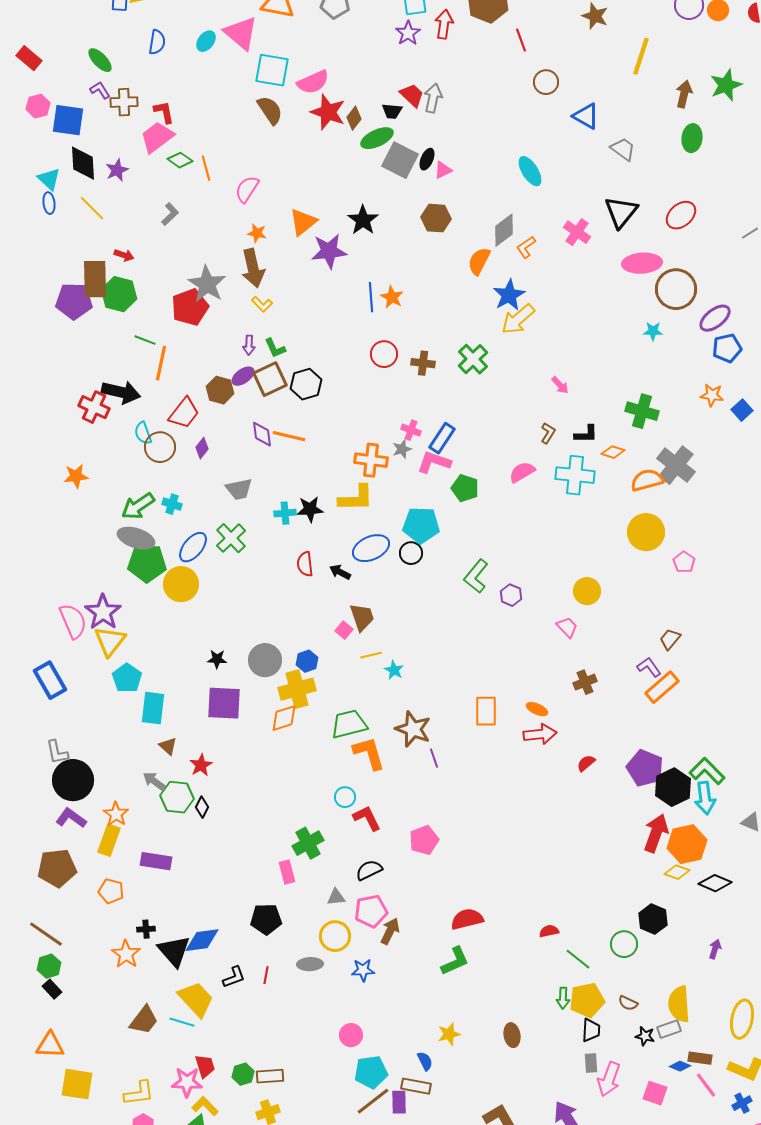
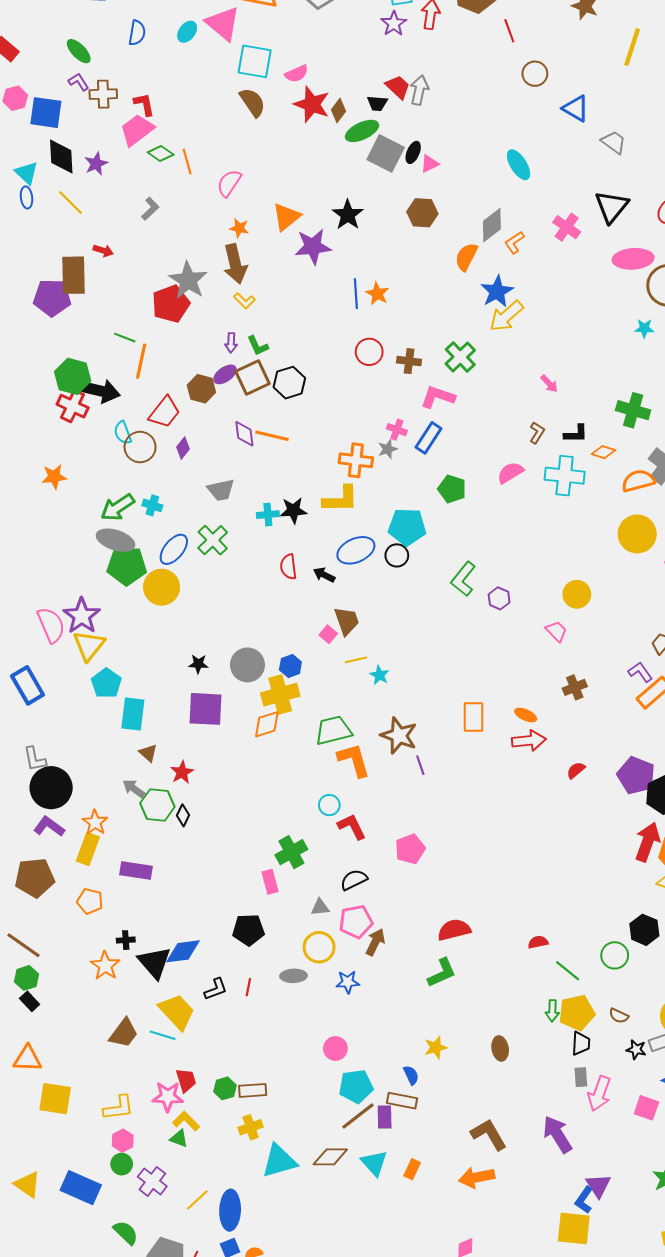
pink semicircle: (313, 82) -> (297, 74), size x0.7
green hexagon: (119, 294) -> (73, 376), moved
pink L-shape: (434, 462) -> (438, 397), moved

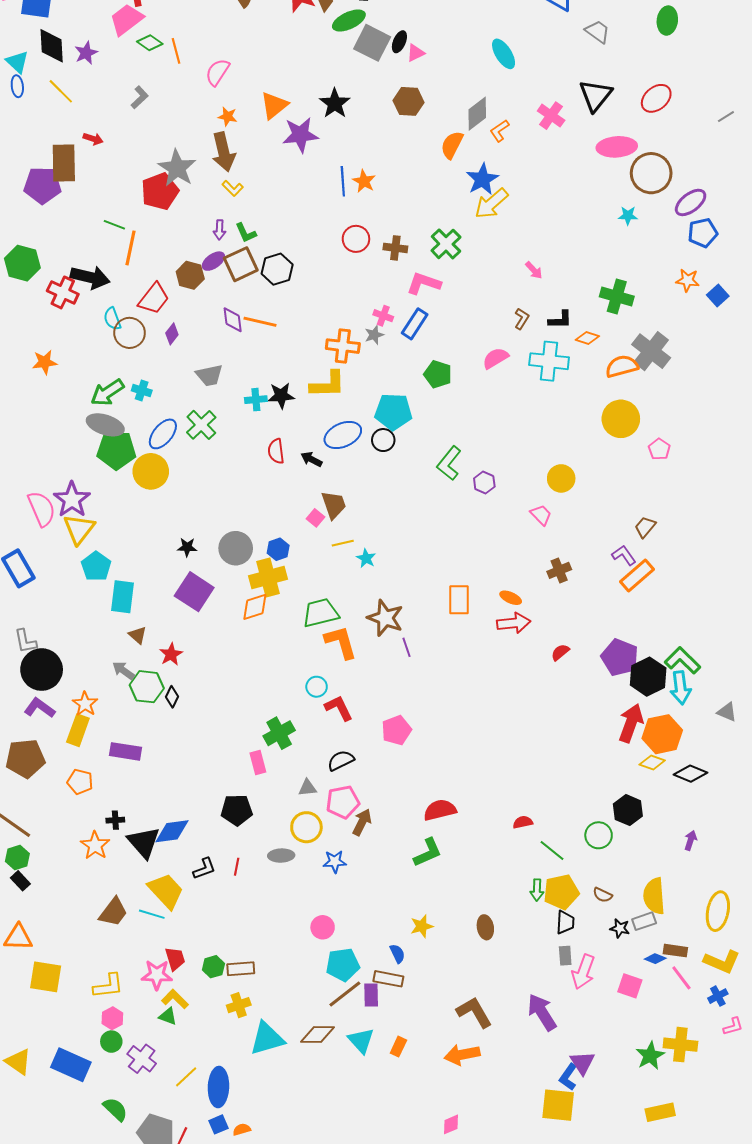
green hexagon: (73, 376) -> (22, 263), moved
purple square: (206, 709) -> (194, 592), turned 30

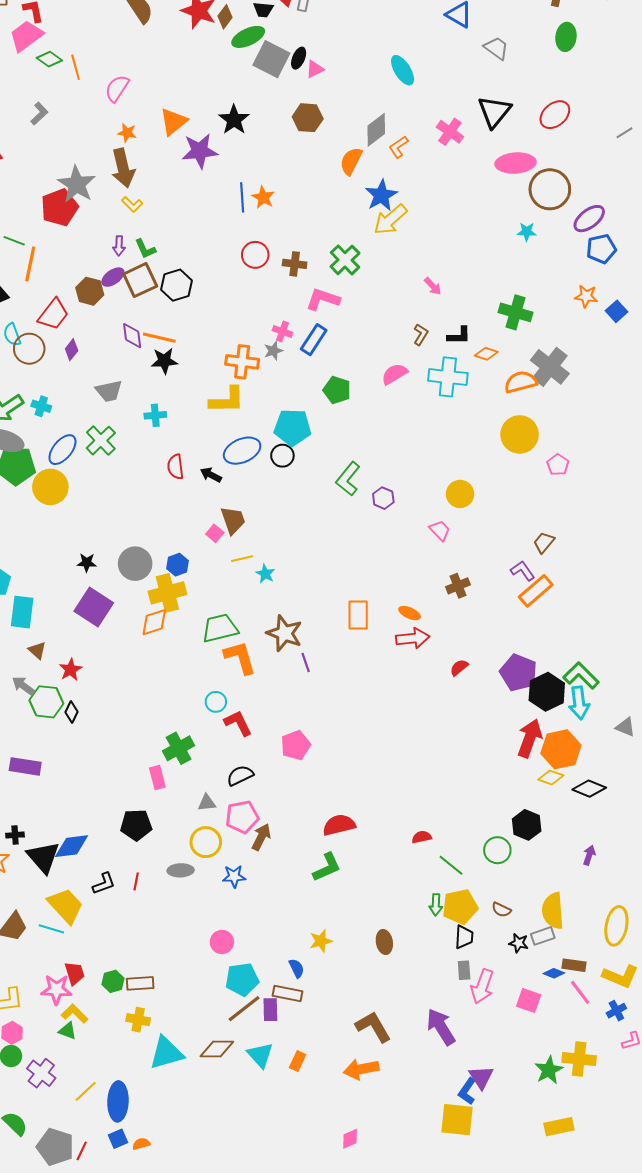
black star: (281, 396) -> (164, 361), moved
yellow cross: (239, 1005) -> (138, 1020), turned 30

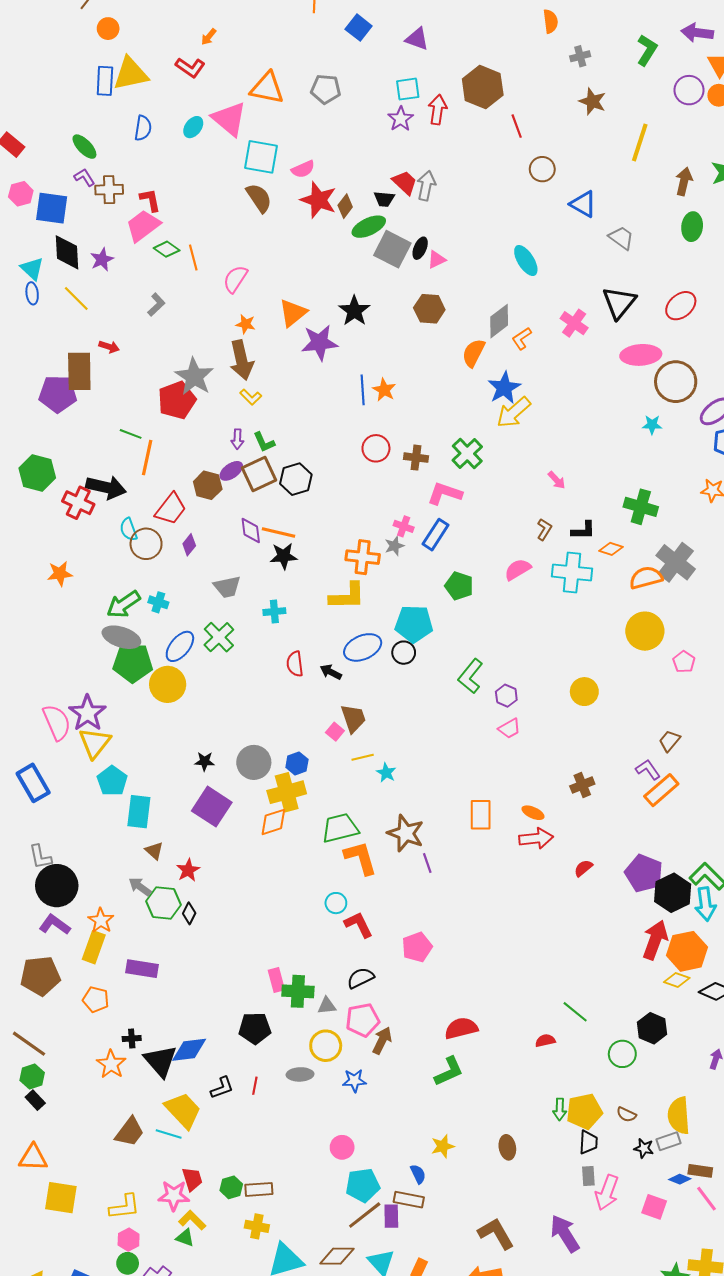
pink trapezoid: (440, 530) -> (509, 729), moved, turned 105
green cross: (179, 748) -> (298, 991), moved, turned 32
green line: (451, 865) -> (575, 1012), moved

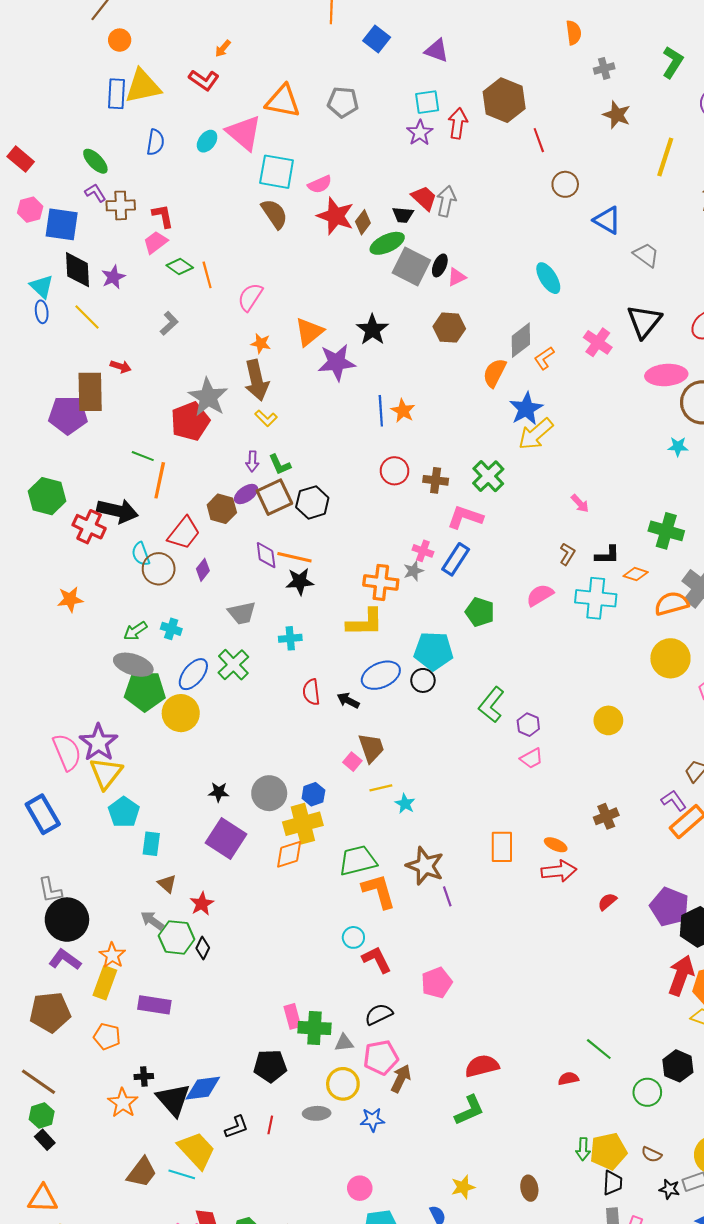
pink trapezoid: (143, 226) -> (155, 242), size x0.7
green arrow: (123, 604) -> (135, 631), size x0.7
cyan rectangle: (139, 812) -> (151, 844), size x0.7

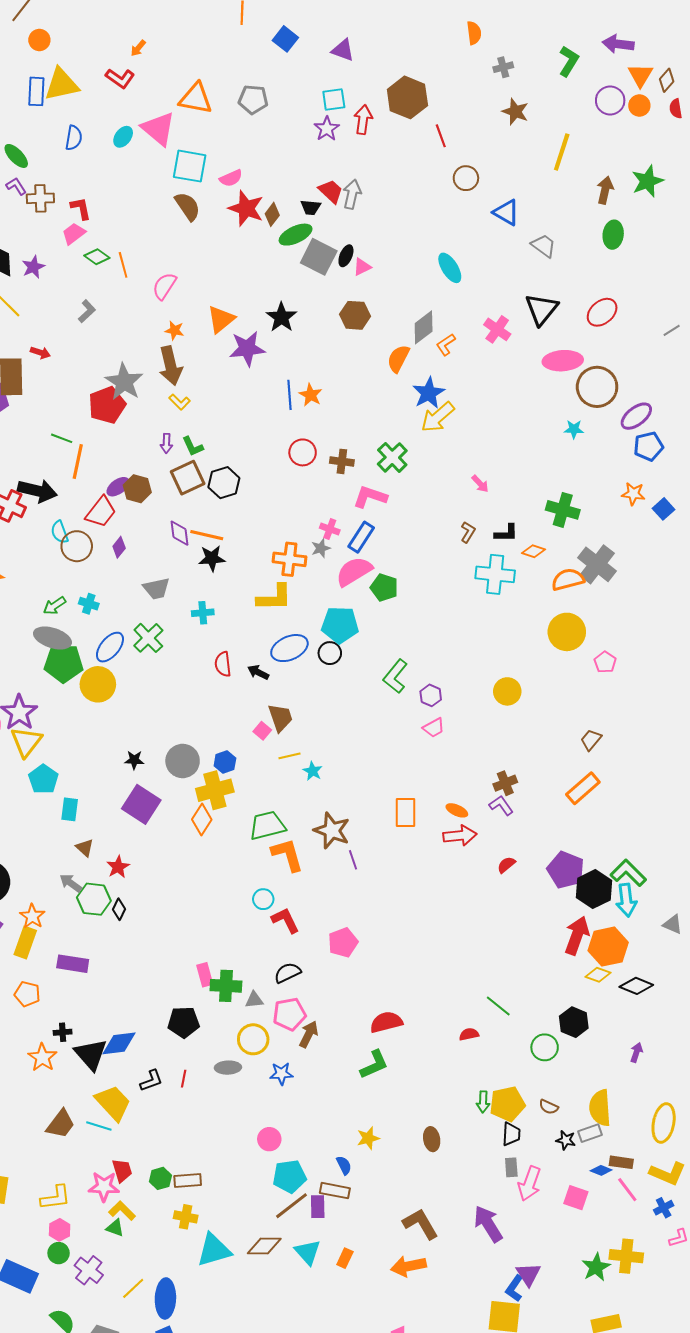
purple ellipse: (246, 494) -> (118, 487), moved
pink semicircle: (540, 595) -> (354, 571), moved, size x1.4
purple L-shape: (674, 801) -> (501, 805), moved
orange diamond: (289, 854) -> (202, 819), turned -40

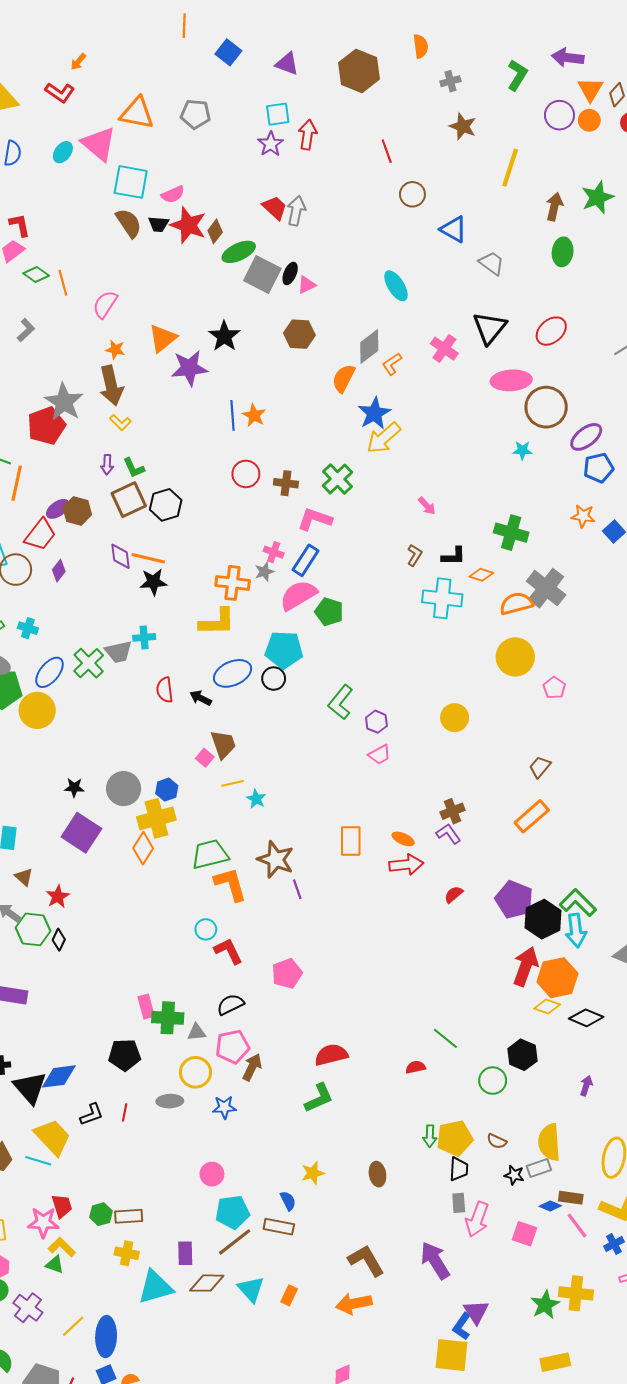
brown hexagon: (407, 97) -> (359, 71), moved
black trapezoid: (311, 207) -> (158, 224), moved
gray trapezoid: (156, 589) -> (118, 652), moved
purple rectangle: (318, 1207) -> (185, 1253), moved

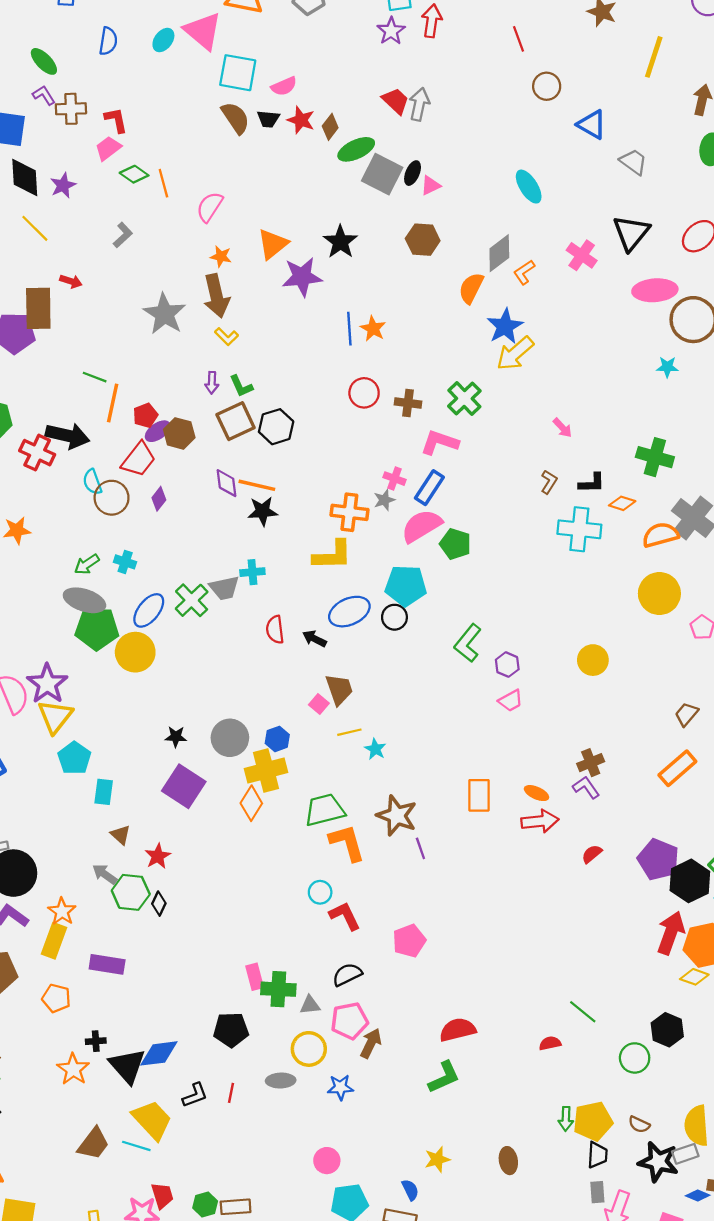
red star: (188, 225) -> (301, 120), size x0.7
red pentagon: (46, 426) -> (145, 415), moved, size x0.6
black star: (514, 1175) -> (658, 1162), size x1.8

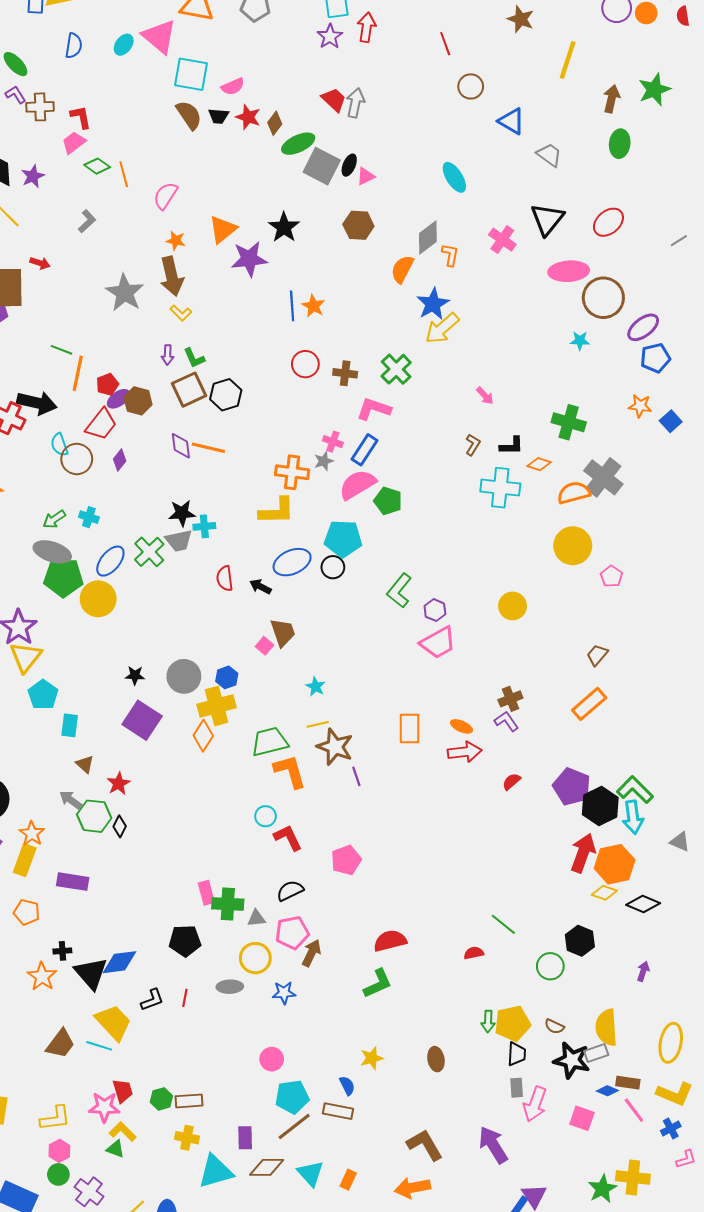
orange L-shape: (524, 272) -> (450, 255), turned 135
black star: (263, 511) -> (182, 513), moved
pink trapezoid: (511, 701) -> (438, 643), size x1.6
yellow line: (349, 732) -> (318, 724), moved

